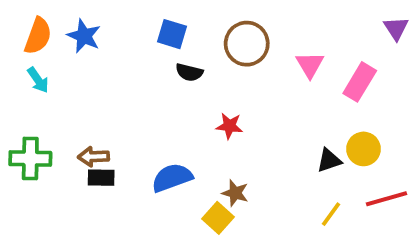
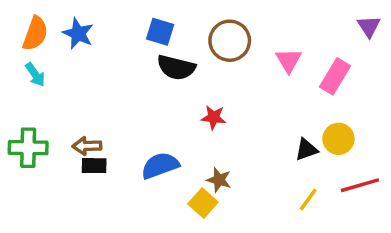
black semicircle: (189, 72) -> (176, 67), size x1.5

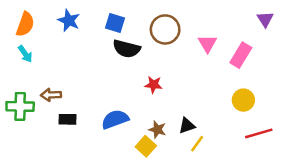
blue star: (78, 34) -> (69, 20), moved
brown arrow: (87, 146) -> (51, 95), moved
black triangle: (306, 150) -> (187, 126), moved
yellow line: (308, 199) -> (197, 144), moved

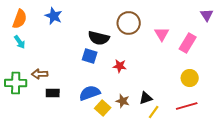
blue square: (115, 23) -> (90, 56), moved
red line: (259, 133) -> (187, 106), moved
yellow square: (146, 146) -> (103, 108), moved

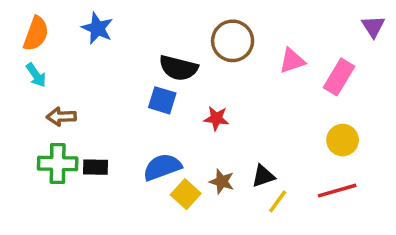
pink triangle: (162, 34) -> (292, 61), turned 42
brown arrow: (40, 74) -> (61, 117), moved
green cross: (16, 83) -> (58, 163), moved

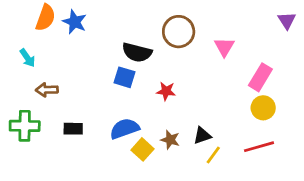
orange semicircle: (36, 34) -> (45, 18), moved
pink triangle: (292, 61) -> (224, 47), turned -40
pink rectangle: (339, 77) -> (260, 77), moved
green cross: (58, 163) -> (25, 126), moved

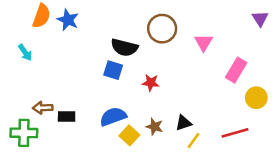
brown arrow: (47, 90) -> (43, 108), moved
yellow circle: (263, 108) -> (256, 98), moved
green cross: (25, 126) -> (24, 133), moved

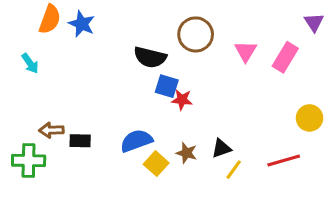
blue square: (113, 70) -> (167, 86), moved
pink rectangle: (236, 70) -> (285, 57), moved

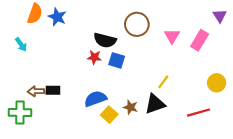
red star: (182, 100) -> (94, 57), moved
black rectangle: (80, 141) -> (53, 90), moved
black triangle: (221, 148) -> (155, 104), size x1.5
yellow line: (234, 170) -> (163, 82), moved

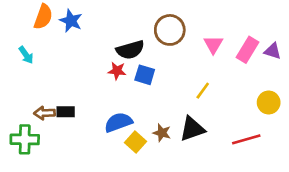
purple triangle: (220, 16) -> (273, 51), moved, turned -40
black semicircle: (105, 40) -> (130, 50), turned -30
yellow line: (163, 82) -> (203, 91), moved

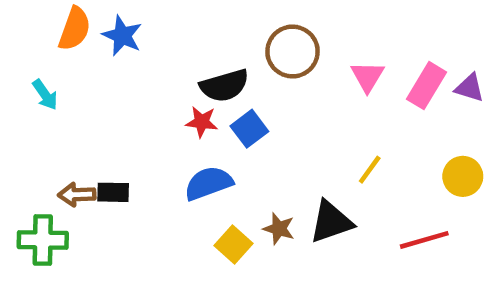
blue square: (145, 75) -> (249, 129), turned 36
yellow line: (203, 91) -> (370, 170), moved
blue semicircle: (118, 122) -> (208, 183), moved

